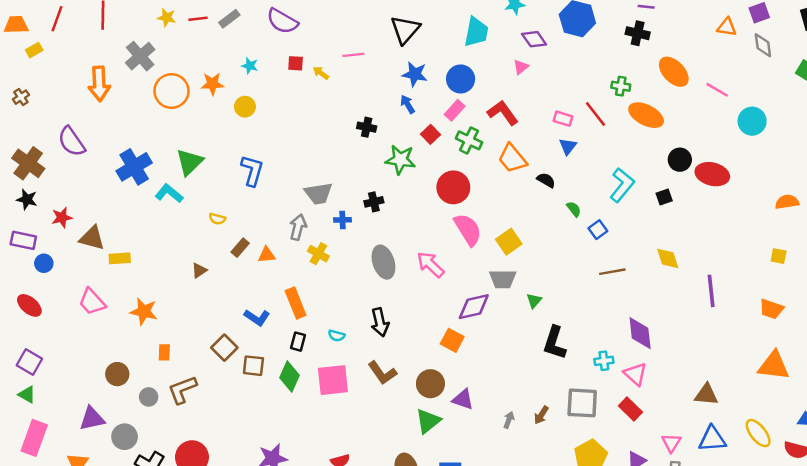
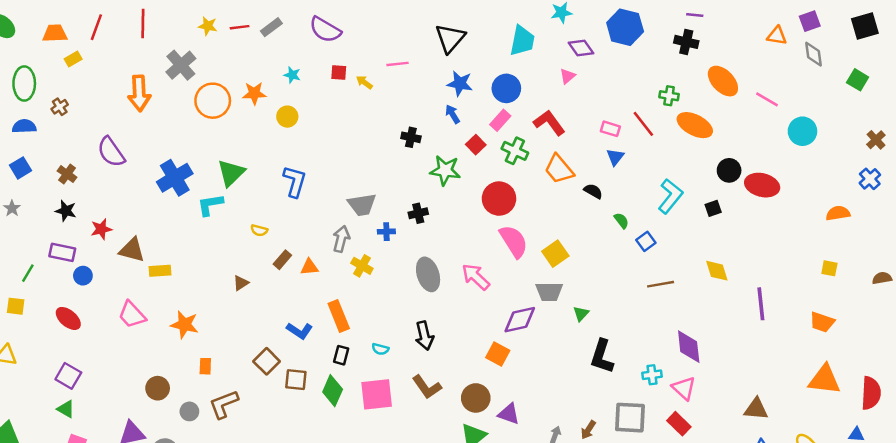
brown cross: (28, 163) -> (67, 174), size x0.6
cyan L-shape: (169, 193) -> (210, 205), turned -48

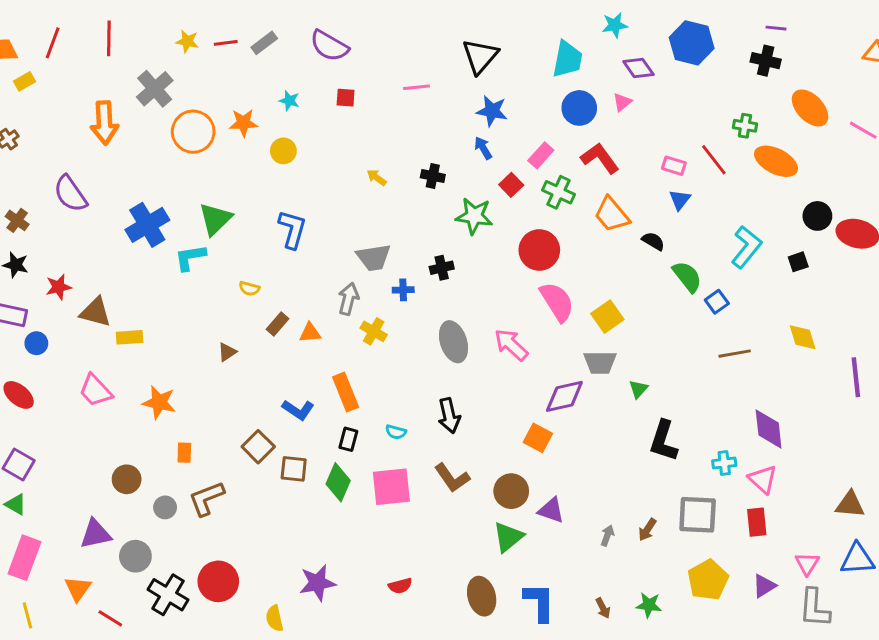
yellow arrow: (364, 82) -> (377, 178), moved
blue circle: (506, 88) -> (579, 108), moved
green semicircle: (621, 221) -> (687, 277), size x1.6
red rectangle: (679, 424) -> (757, 522), turned 40

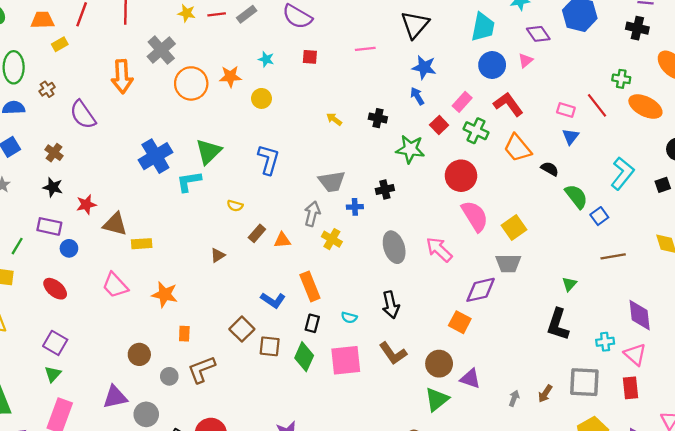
purple semicircle: (70, 194) -> (83, 115), moved
green triangle: (638, 389) -> (569, 284), moved
green triangle: (16, 504) -> (53, 374), turned 42

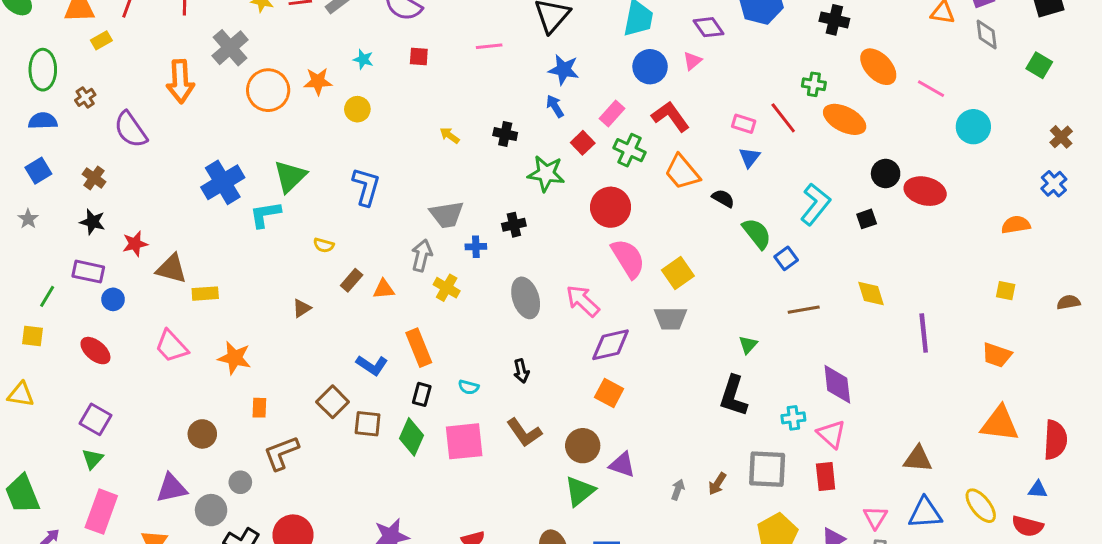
purple diamond: (481, 290) -> (611, 345), moved
black arrow: (391, 305) -> (521, 371), size x0.7
gray circle: (169, 376) -> (240, 482), moved

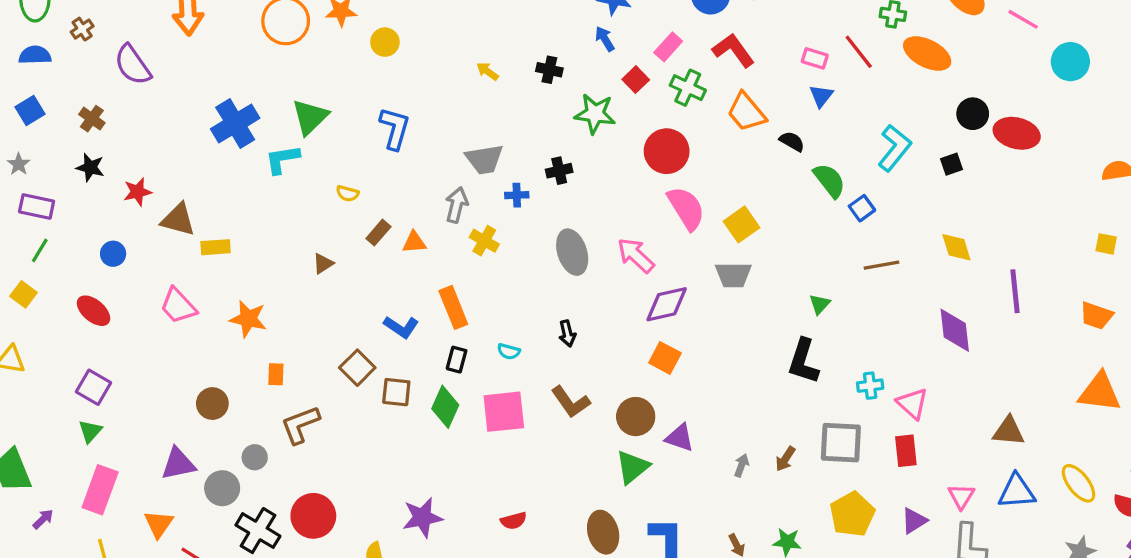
purple rectangle: (88, 272) -> (37, 207), moved
yellow square: (33, 336) -> (24, 294), turned 30
purple diamond: (837, 384) -> (955, 330), moved

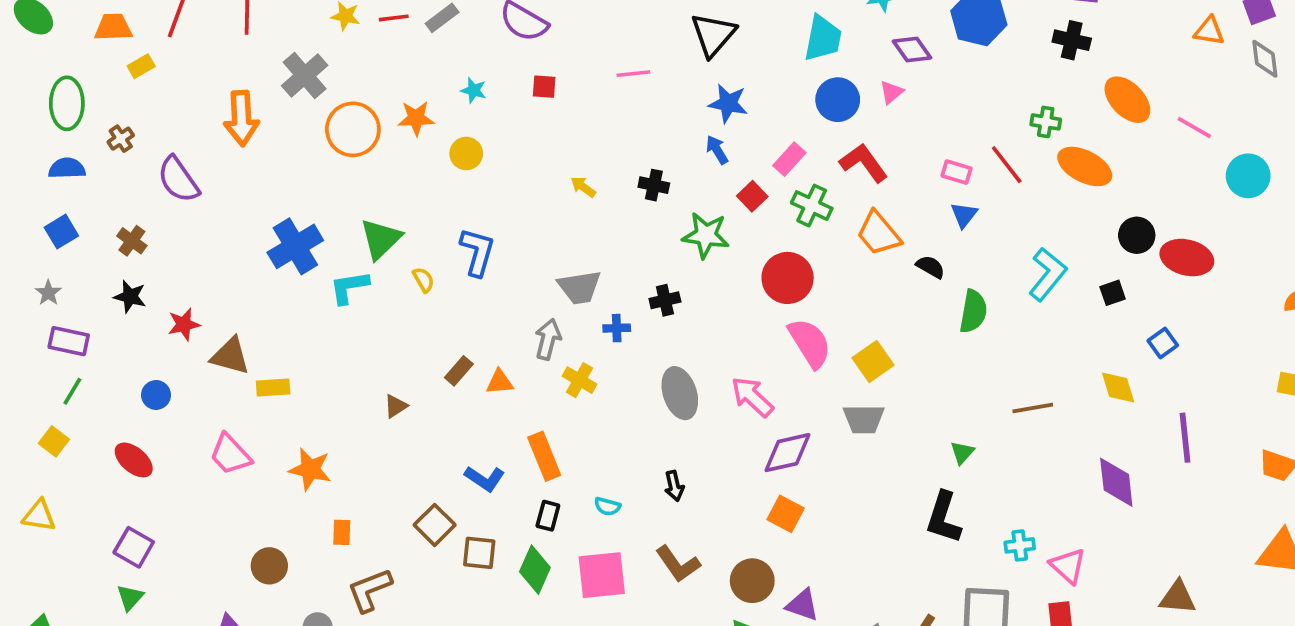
green semicircle: (829, 180) -> (973, 311), turned 48
yellow semicircle: (347, 193) -> (423, 280), moved, turned -135
blue square: (862, 208) -> (1163, 343), moved

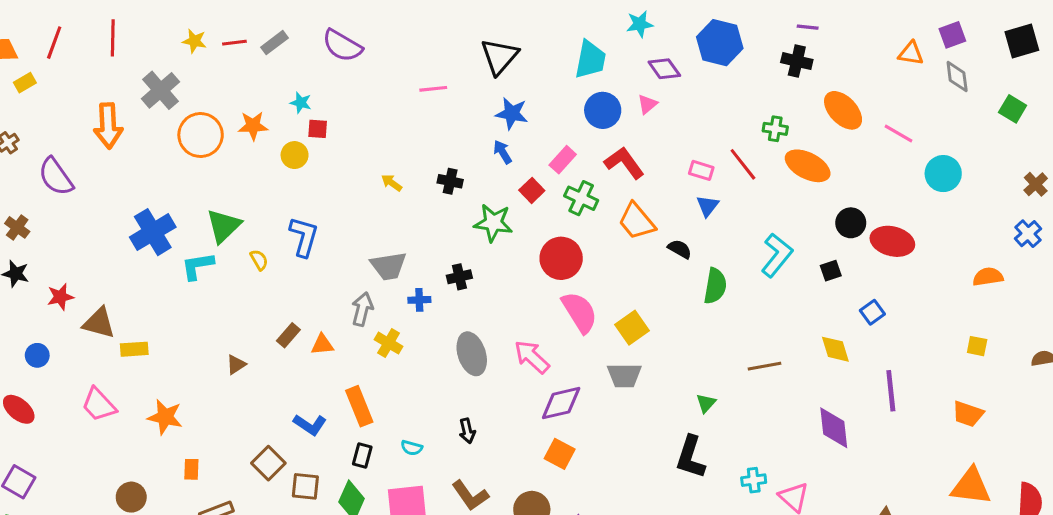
red square: (544, 87) -> (318, 129), moved

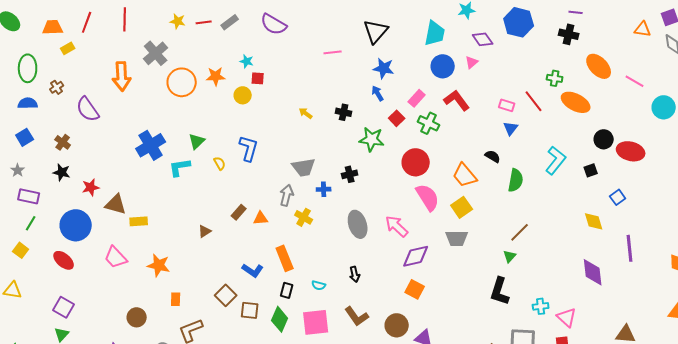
orange trapezoid: (637, 221) -> (465, 175), moved
green triangle: (224, 226) -> (197, 141), size x0.7
blue circle: (37, 355) -> (76, 225), size x2.0
brown line: (764, 366) -> (520, 232), moved, turned -35

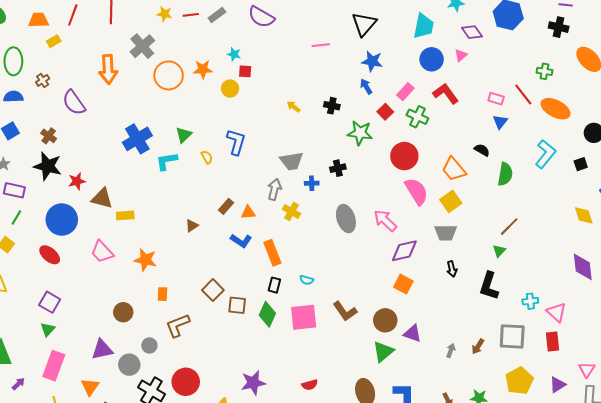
orange ellipse: (576, 102) -> (556, 109), moved
black star: (62, 172) -> (48, 166), size x1.6
blue L-shape: (253, 270) -> (241, 241), moved
black arrow: (355, 274) -> (452, 269), moved

